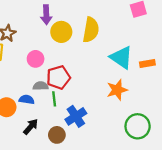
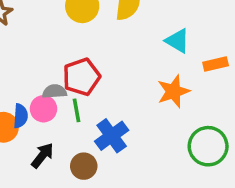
cyan triangle: (121, 57) -> (177, 41), size x0.7
pink circle: (36, 59) -> (43, 109), moved
orange rectangle: (147, 63) -> (216, 64), moved
blue semicircle: (27, 100) -> (21, 116), moved, turned 88

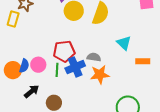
gray semicircle: (55, 91) -> (94, 57), moved
orange star: (173, 91) -> (100, 75), moved
blue cross: (112, 136) -> (75, 67), moved

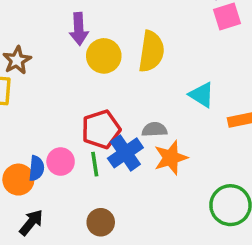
black arrow: (32, 91) -> (31, 222), moved

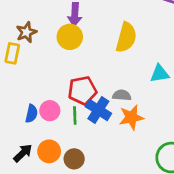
yellow circle: (104, 56) -> (70, 37), moved
cyan triangle: (202, 95) -> (160, 74), turned -48
blue cross: (125, 153) -> (98, 110), turned -30
orange circle: (18, 180) -> (49, 151), moved

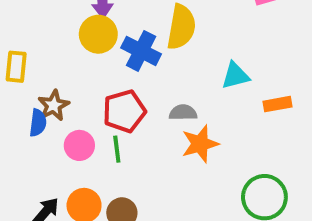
brown star: (26, 32) -> (54, 105), moved
blue cross: (98, 110) -> (141, 51), moved
blue semicircle: (31, 114) -> (38, 123), moved

